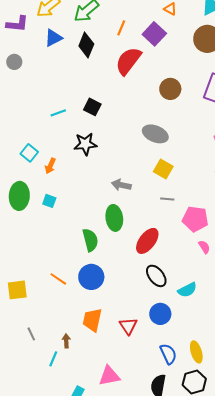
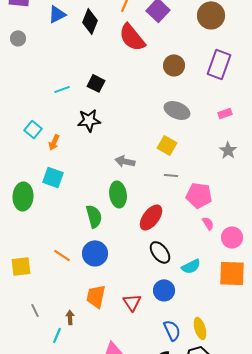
red semicircle: (128, 61) -> (132, 37), turned -76
gray ellipse: (155, 134) -> (177, 110), moved
green ellipse: (19, 196) -> (23, 196), moved
cyan square: (49, 201) -> (53, 177), size x1.5

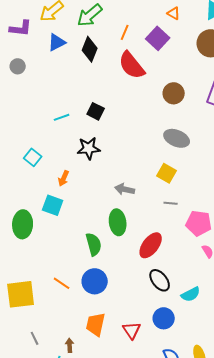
orange arrow: (54, 142) -> (64, 178), moved
yellow square: (21, 266) -> (21, 294), size x1.4

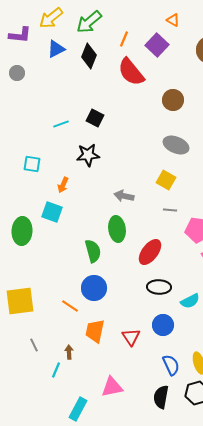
cyan square: (33, 157) -> (32, 164), turned -30
black ellipse: (160, 280) -> (159, 287), turned -50
orange line: (62, 283) -> (70, 306), moved

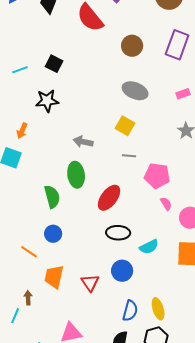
blue circle: (94, 288) -> (53, 234), size x0.7
blue semicircle: (171, 365) -> (130, 311), turned 40

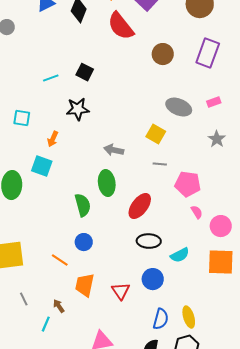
gray ellipse: (135, 91) -> (179, 107), moved
brown arrow: (28, 298) -> (59, 306), turned -32

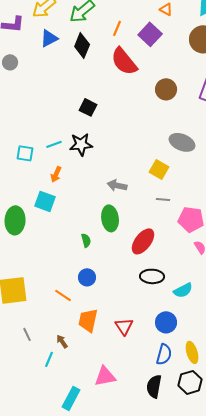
cyan line: (51, 78) -> (54, 144), moved
green semicircle: (83, 205) -> (86, 240), size x0.6
blue circle: (153, 279) -> (166, 322), moved

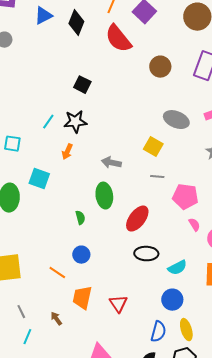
cyan line: (54, 144) -> (48, 122), turned -35
cyan square: (25, 153) -> (12, 144), moved
orange arrow: (56, 174) -> (67, 152), moved
blue circle: (166, 322) -> (172, 300), moved
cyan line: (49, 359) -> (27, 337), moved

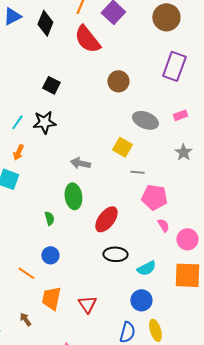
brown circle: (160, 67) -> (118, 81), moved
orange arrow: (67, 152) -> (18, 152), moved
gray line: (157, 177) -> (137, 172), moved

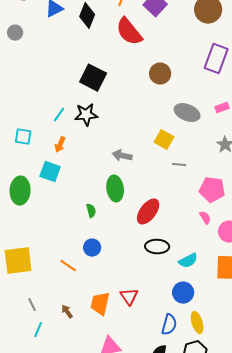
black square: (51, 85) -> (93, 78), size x1.5
pink pentagon: (154, 197) -> (212, 190), moved
orange trapezoid: (51, 298) -> (100, 304), moved

